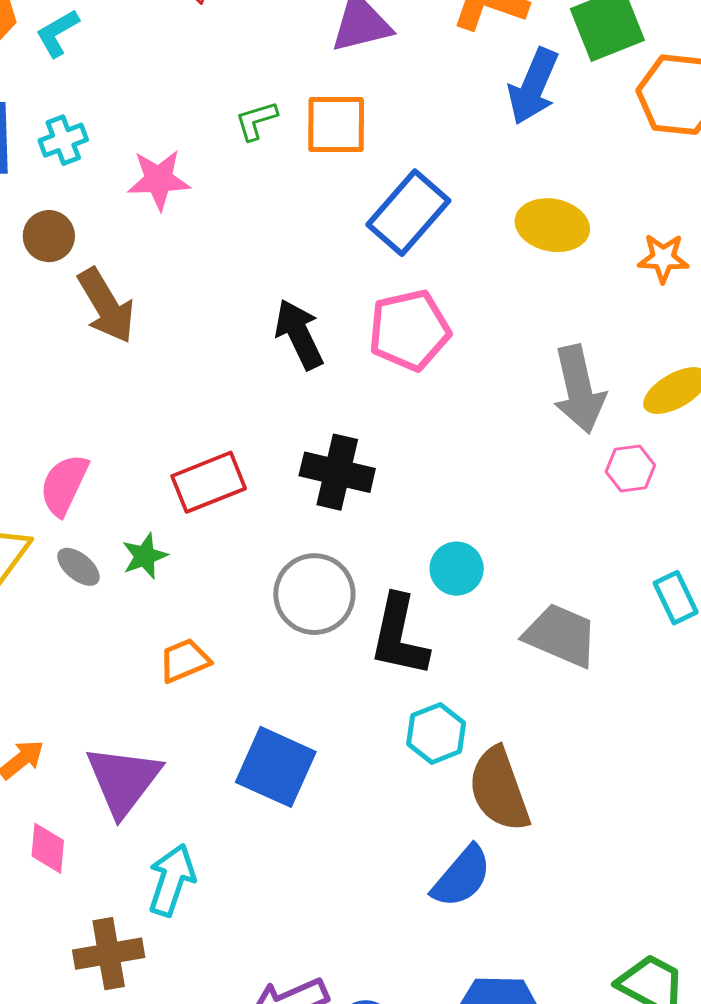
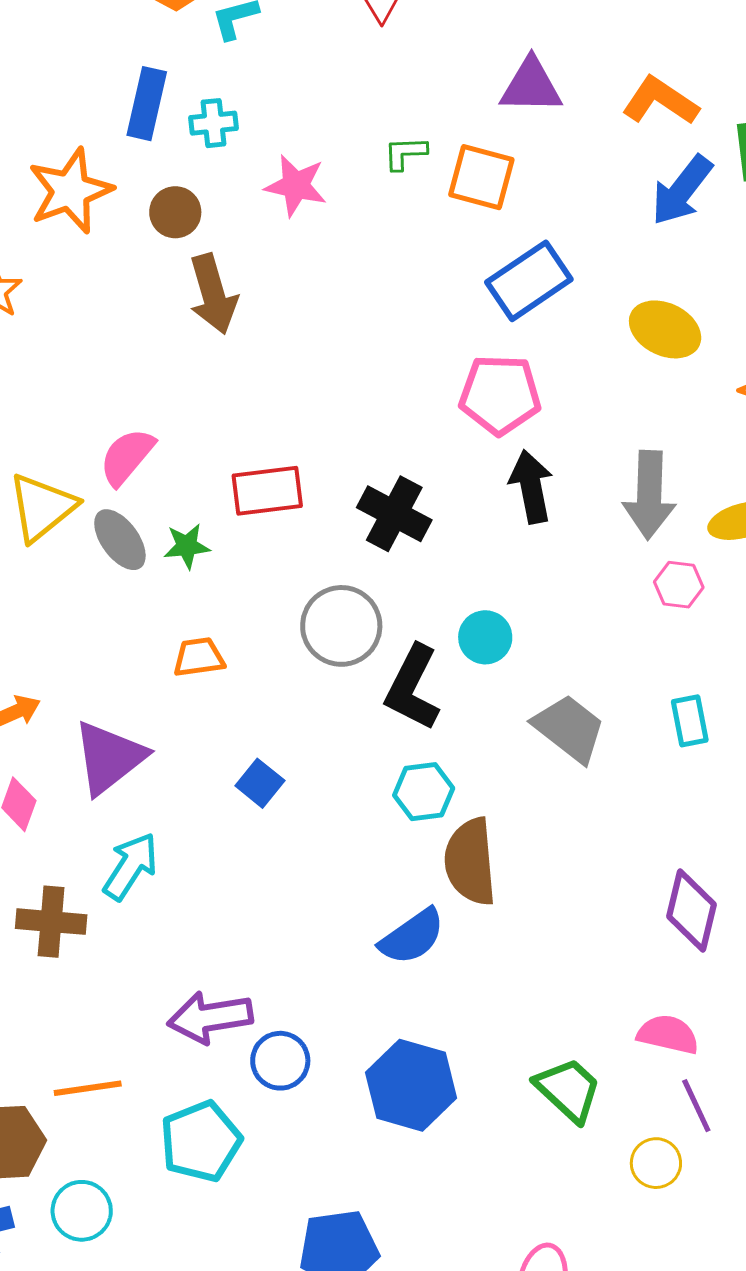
black arrow: (299, 334) -> (531, 487), moved
gray ellipse: (78, 567) -> (120, 540), size x1.4
blue square: (276, 767) -> (260, 783), size x0.6

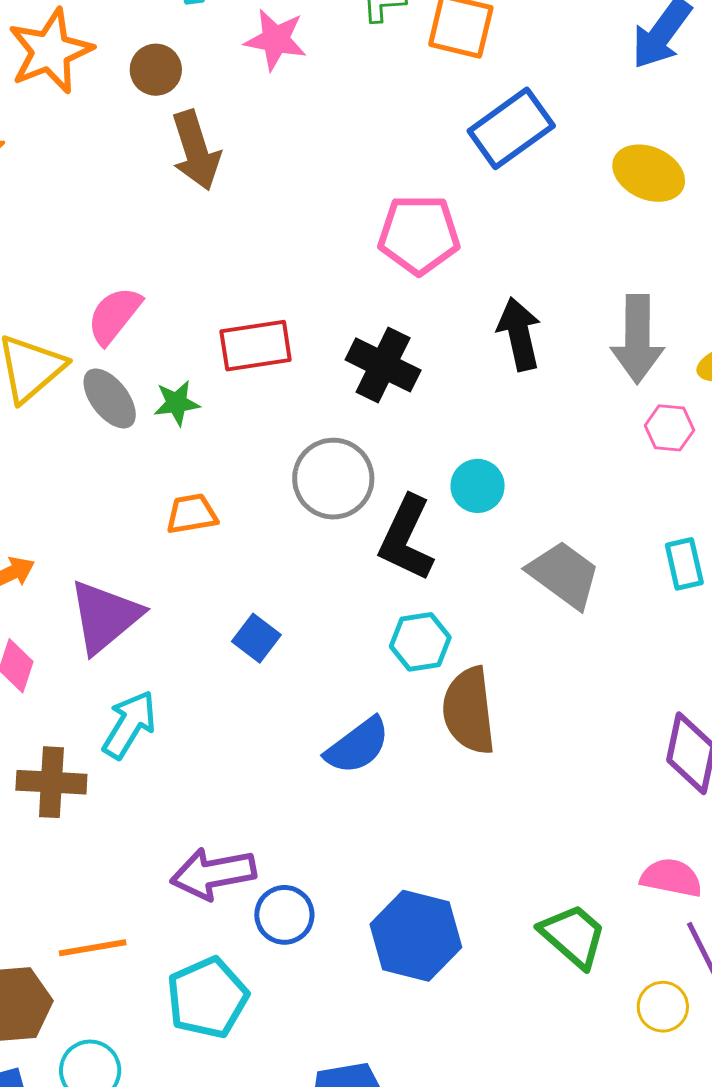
pink pentagon: (500, 395) -> (419, 234), moved
blue semicircle: (412, 937) -> (358, 746), moved

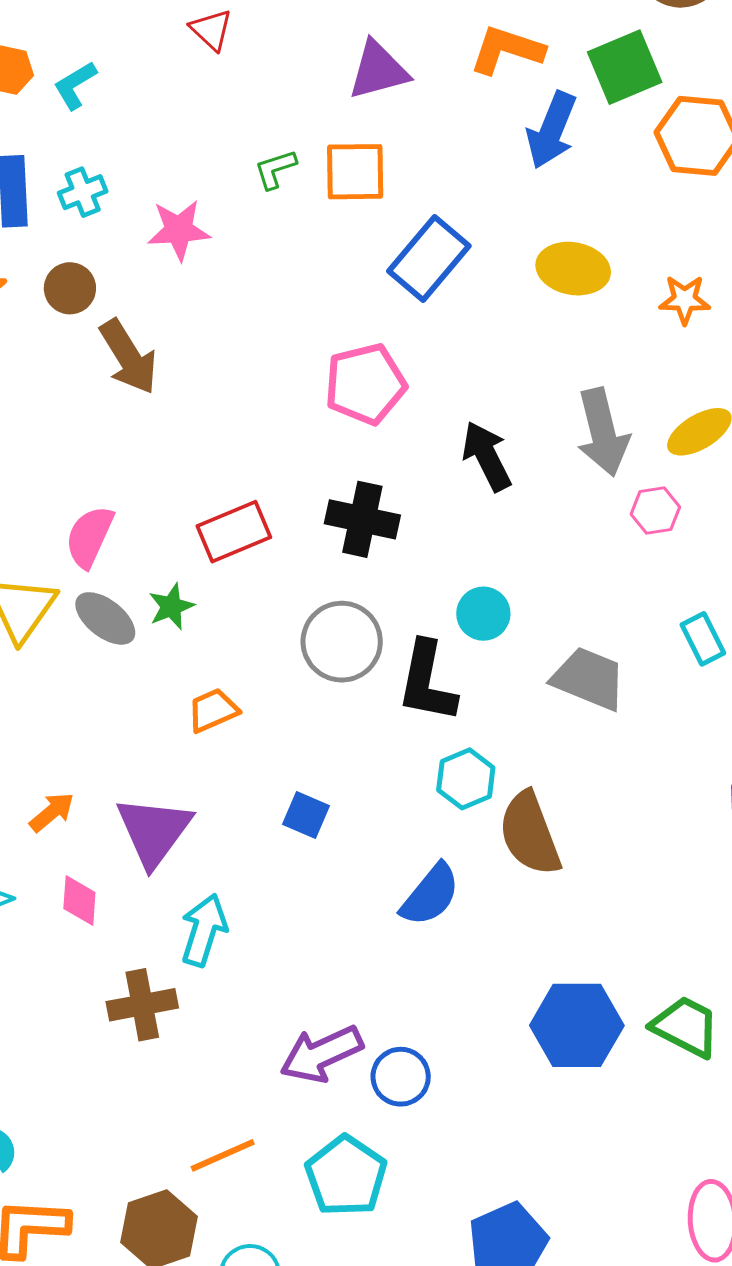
blue hexagon: (416, 936) -> (577, 1025), moved

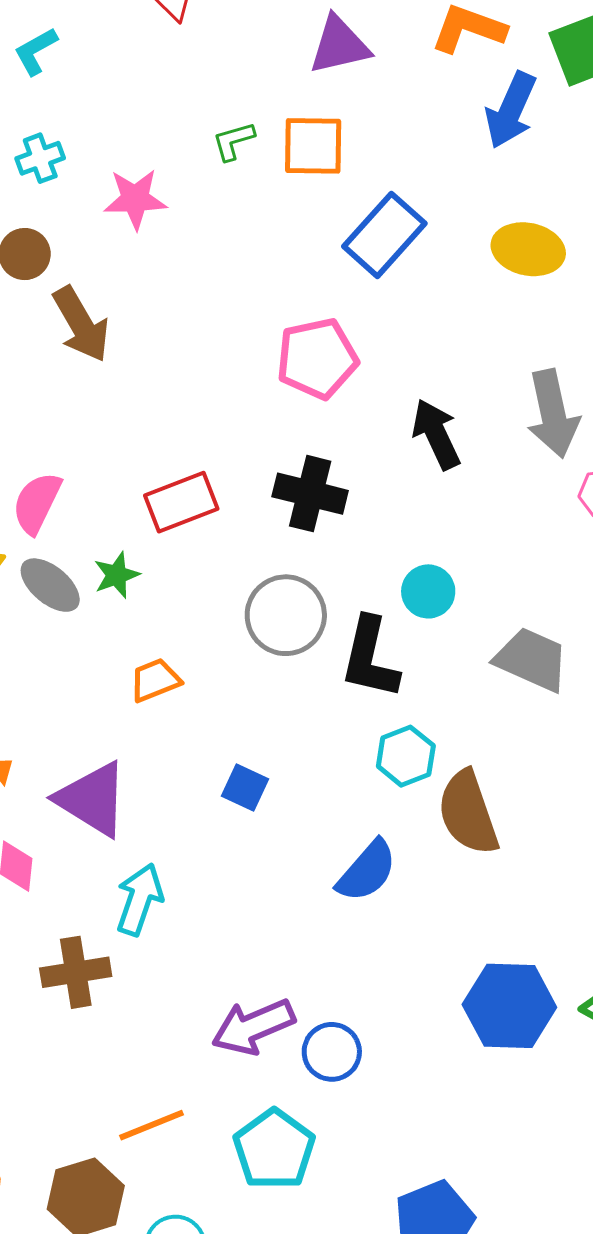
purple triangle: (154, 831) -> (92, 799), turned -36

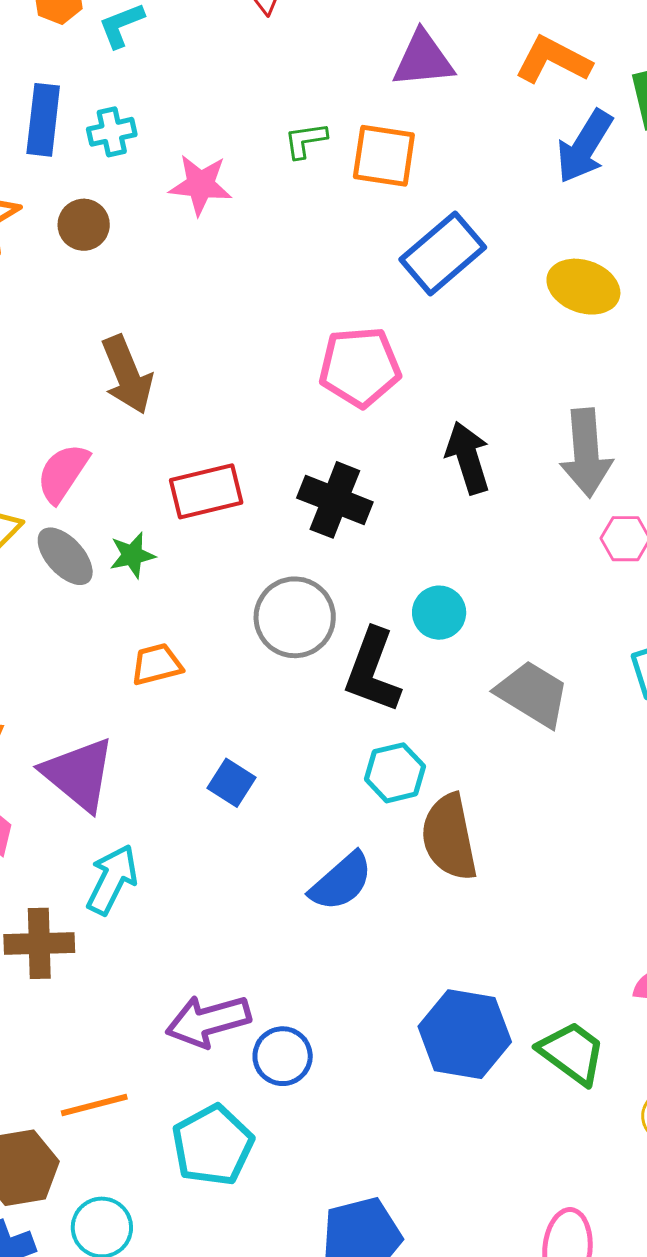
brown arrow: (81, 324) -> (127, 375), moved

